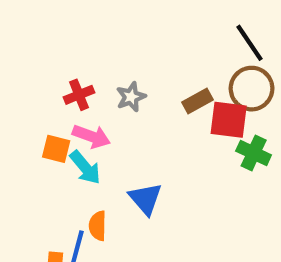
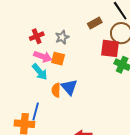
brown rectangle: (197, 101) -> (95, 23), moved
orange square: (56, 149) -> (58, 59), moved
orange semicircle: (98, 226) -> (56, 90), moved

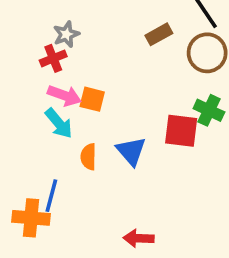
gray star: (62, 37) -> (66, 34), moved
red square: (110, 48) -> (181, 131), moved
blue triangle: (69, 87) -> (131, 151), moved

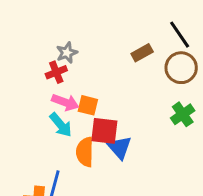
green cross: (209, 110) -> (183, 114), turned 30
red square: (181, 131) -> (104, 131), moved
orange semicircle: (88, 157) -> (85, 152), size x1.4

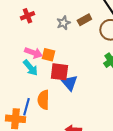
gray star: (67, 53) -> (63, 23), moved
red cross: (56, 72) -> (27, 16), moved
orange semicircle: (85, 152) -> (43, 100), moved

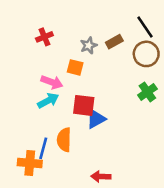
orange square: (48, 55) -> (75, 67), moved
cyan arrow: (30, 68) -> (48, 101), turned -78
blue triangle: (69, 83) -> (96, 119), turned 42

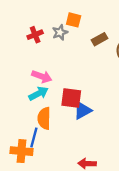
gray star: (89, 45) -> (60, 32), moved
orange square: (75, 67) -> (74, 20), moved
orange semicircle: (64, 140) -> (44, 118), moved

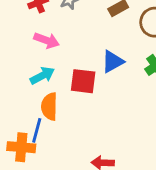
pink arrow: (42, 76) -> (47, 40), moved
blue triangle: (83, 110) -> (113, 62), moved

